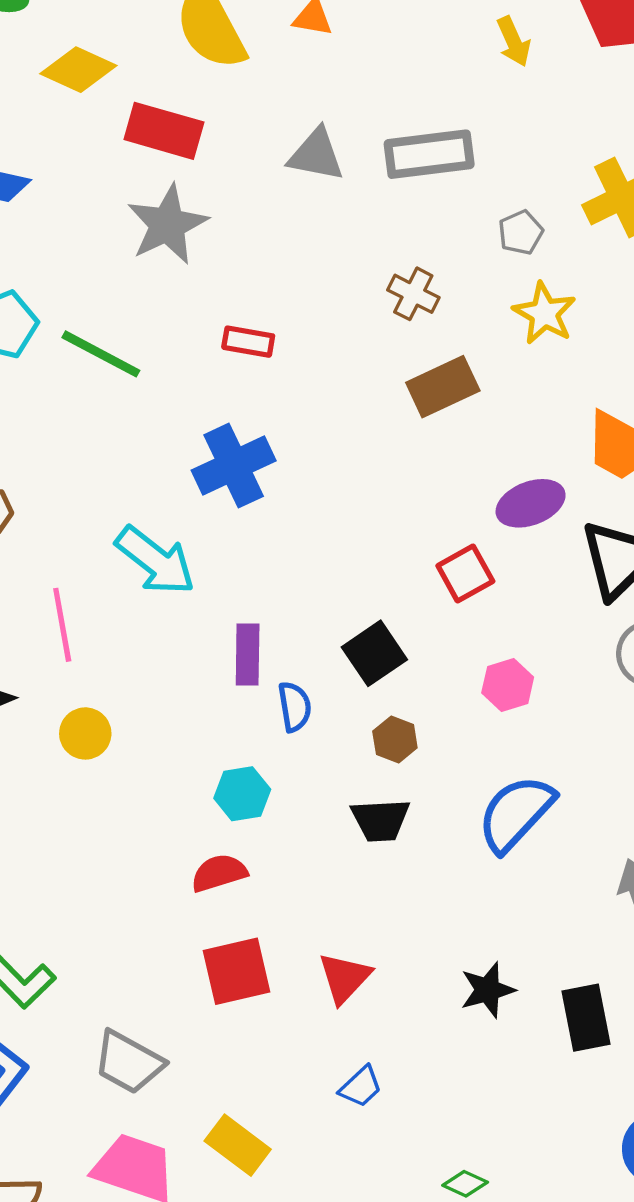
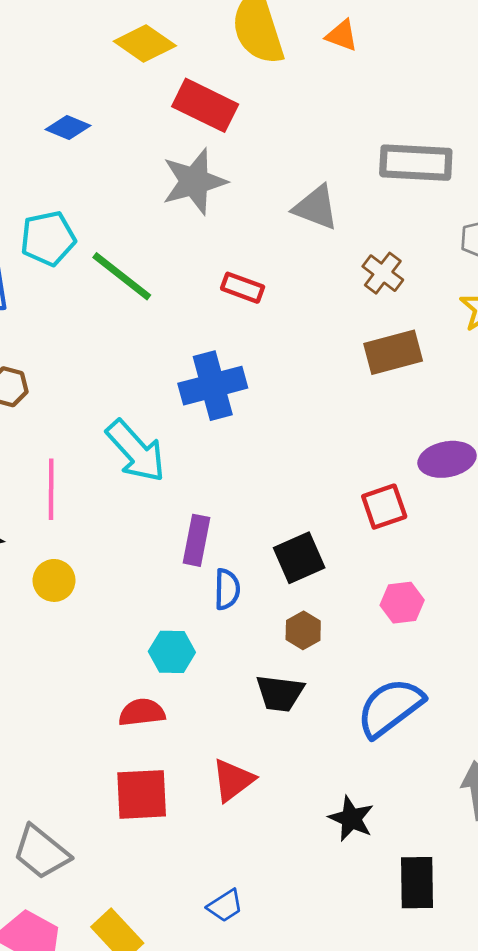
gray triangle: (316, 155) -> (316, 207), moved
red triangle: (345, 978) -> (233, 780), moved
black star: (488, 990) -> (351, 819), moved, turned 30

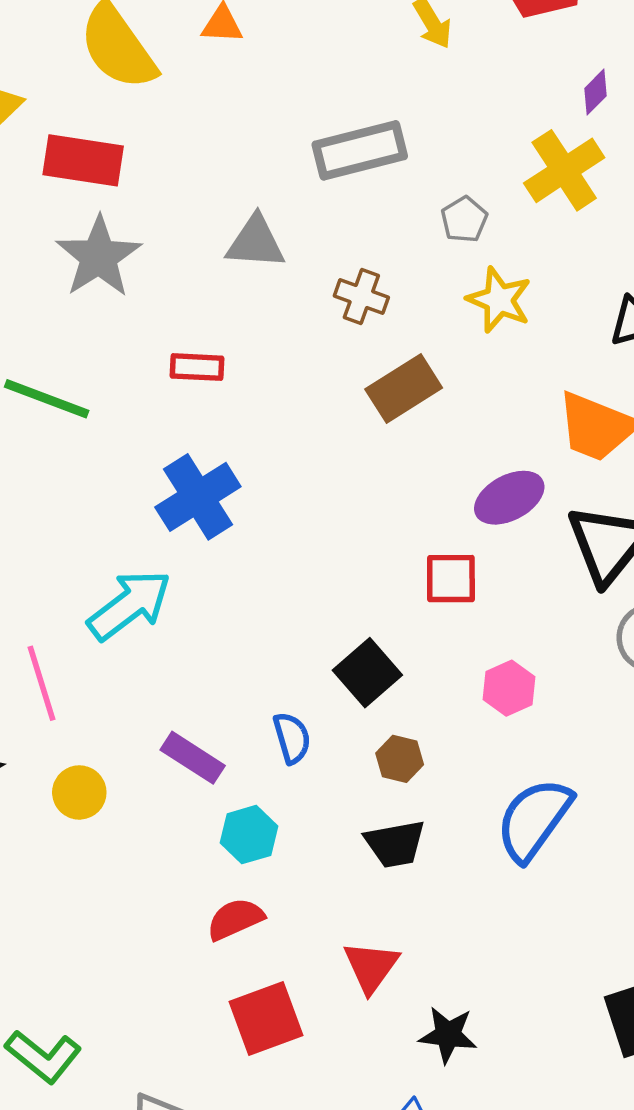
cyan arrow: (136, 451) -> (129, 605), turned -68
red square: (384, 507) -> (451, 579), turned 36
purple rectangle: (196, 540) -> (193, 758), moved, turned -51
black star: (351, 819) -> (448, 1035), moved

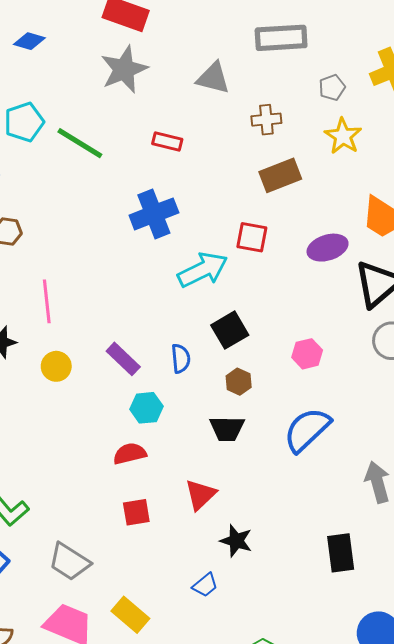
brown cross: (361, 297) -> (266, 120), turned -36
red square: (451, 579) -> (252, 237), moved
cyan arrow: (129, 605) -> (203, 270), moved
red square: (266, 1018) -> (136, 512), size x0.7

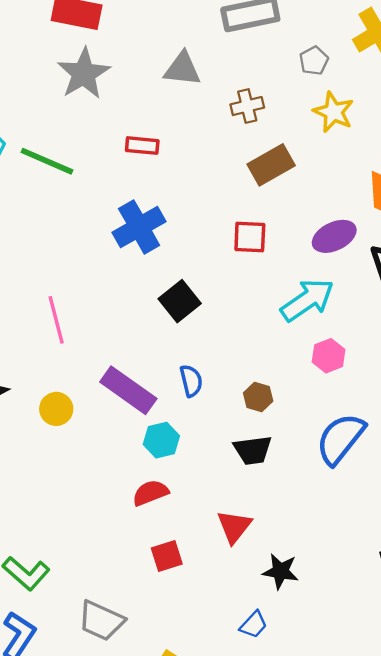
cyan arrow: (203, 270) -> (307, 300), moved
pink line: (47, 301) -> (56, 320), moved
black square: (230, 330) -> (180, 301), moved
purple rectangle: (123, 359) -> (128, 390), size x1.4

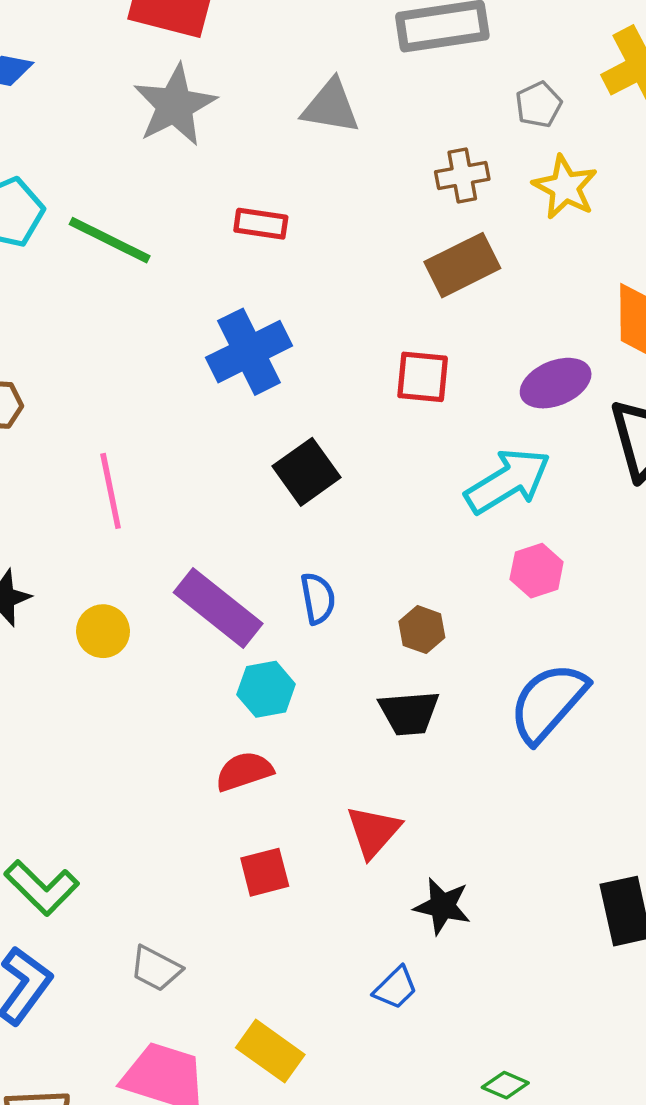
brown cross: (247, 106) -> (462, 176), moved
gray trapezoid: (101, 621) -> (156, 968), size x0.7

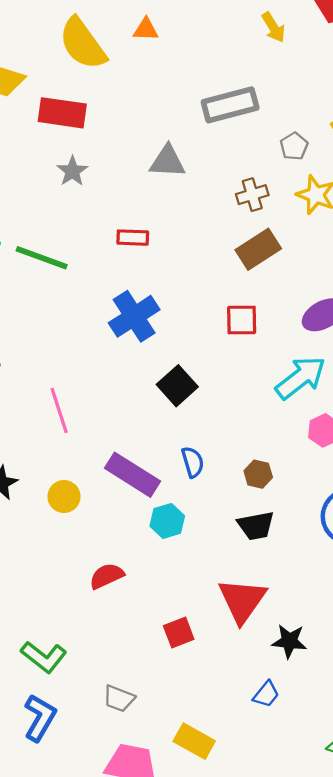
gray star: (175, 105) -> (72, 171), size x0.6
red semicircle: (244, 771) -> (107, 576), moved
red triangle: (373, 832) -> (242, 600), size x1.4

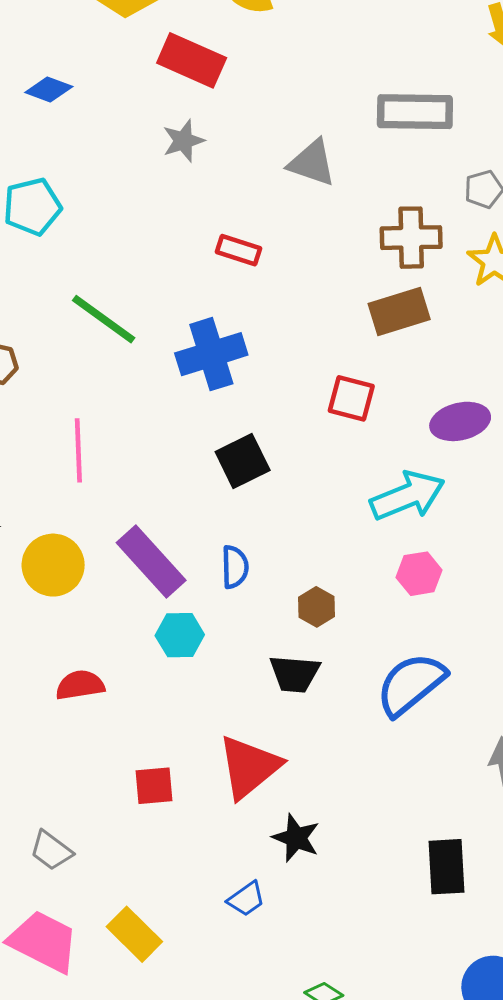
brown cross: (252, 195) -> (411, 238), size x1.4
green line: (42, 258) -> (104, 319), moved
yellow circle: (64, 497) -> (53, 565), size x1.4

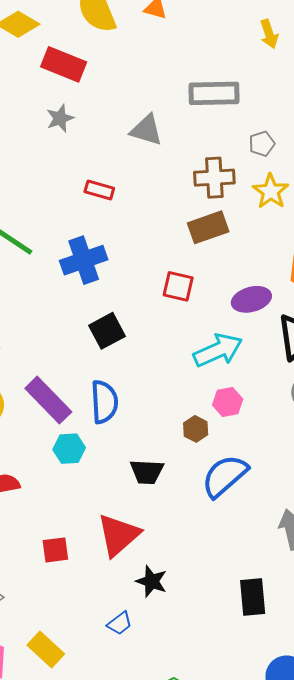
blue semicircle: (235, 567) -> (104, 402), size x1.5
brown hexagon: (316, 607) -> (196, 429), moved

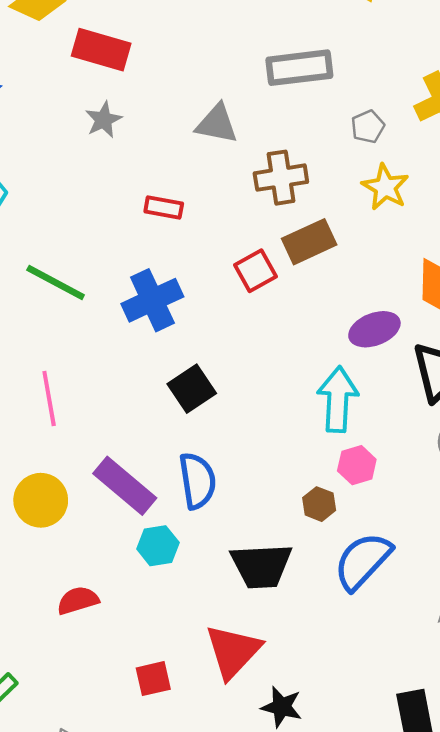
brown cross: (214, 178) -> (281, 178), moved
red square: (178, 286) -> (255, 271), moved, turned -36
cyan arrow: (218, 350) -> (338, 399), turned -57
black trapezoid: (147, 472) -> (261, 566), size x1.4

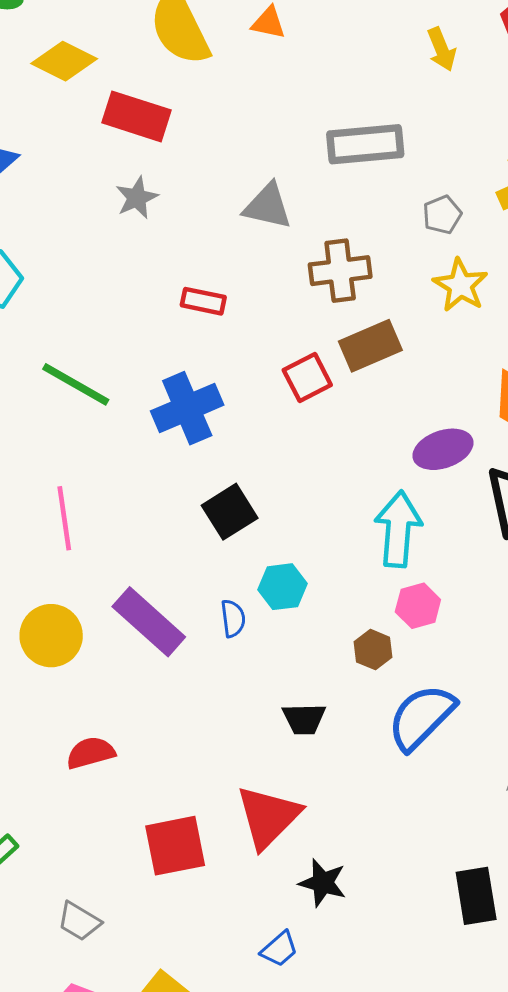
blue semicircle: (197, 481) -> (233, 618), size x0.6
cyan hexagon: (158, 546) -> (283, 587), moved
black trapezoid: (261, 566) -> (304, 719), size x0.6
red square: (153, 679) -> (175, 846), size x1.5

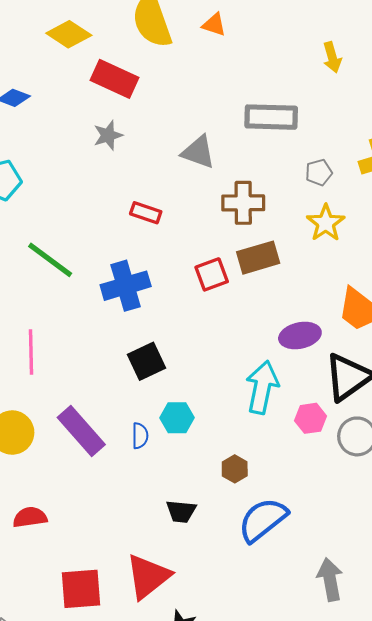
pink hexagon: (418, 606) -> (310, 418), moved

